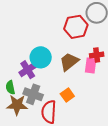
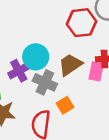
gray cross: (33, 94) -> (45, 82), moved

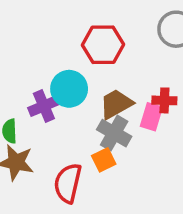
red hexagon: (82, 23) -> (103, 45), moved
gray cross: (45, 82) -> (114, 133), moved

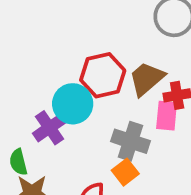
red hexagon: (103, 45) -> (103, 75), moved
brown trapezoid: (116, 104) -> (147, 79), moved

